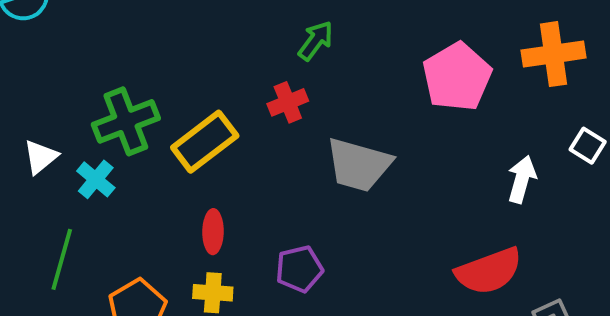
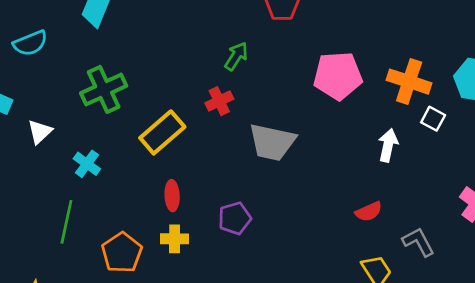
orange cross: (554, 54) -> (409, 82), moved, turned 30
pink pentagon: (457, 77) -> (338, 76), turned 30
green cross: (126, 121) -> (104, 89), moved
white triangle: (40, 157) -> (40, 132), moved
red semicircle: (489, 271) -> (369, 212), size x0.6

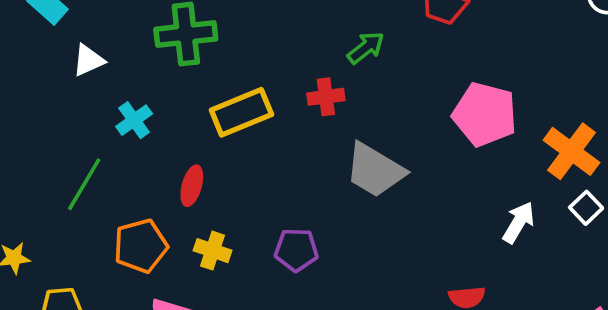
red ellipse: (172, 196) -> (192, 186), moved

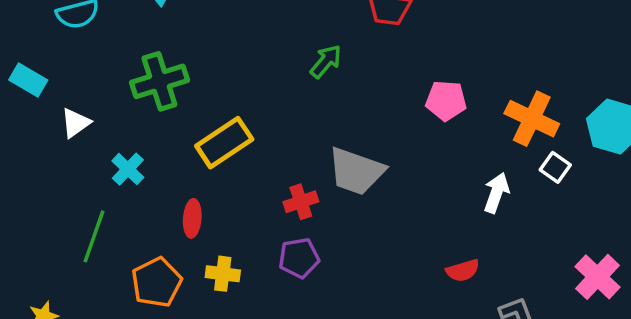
red cross: (326, 97) -> (301, 202), moved
pink pentagon: (485, 114) -> (446, 101), size x0.7

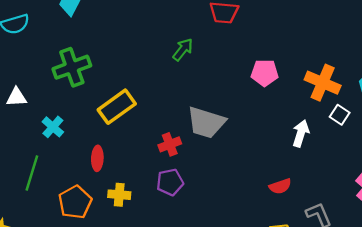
white triangle: (76, 123) -> (17, 97), turned 35

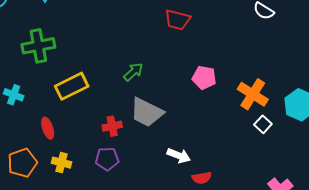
green arrow: (183, 50) -> (133, 72), moved
cyan cross: (53, 127) -> (14, 95), turned -30
white arrow: (301, 133) -> (179, 156), moved, turned 85
red ellipse: (97, 158) -> (48, 128), turned -30

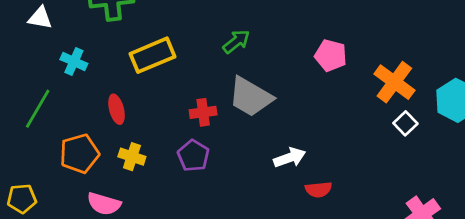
white arrow: (179, 156) -> (290, 158), turned -45
purple pentagon: (107, 159) -> (193, 156), turned 30

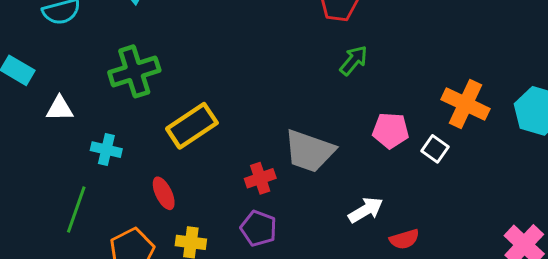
green arrow: (236, 42) -> (354, 60), moved
pink pentagon: (331, 55) -> (391, 130), moved
white square: (405, 123) -> (435, 149), moved

